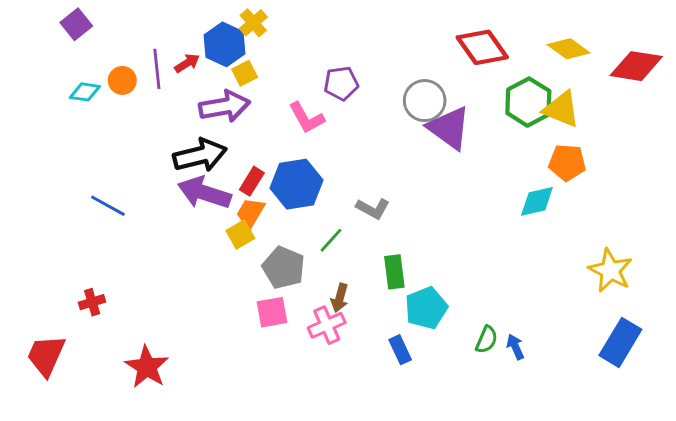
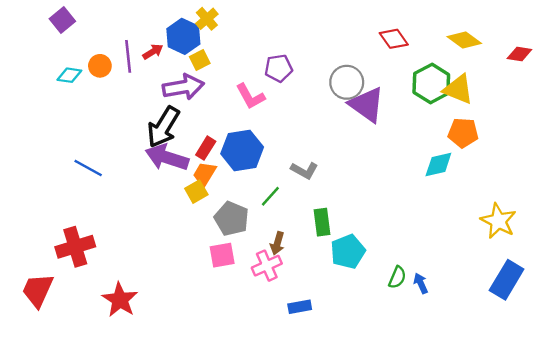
red diamond: (482, 47) -> (394, 39), size x0.7
red diamond: (636, 66) -> (519, 54), size x0.6
black arrow: (200, 155) -> (163, 127), turned 135
red cross: (92, 302) -> (75, 247), size x1.8
blue rectangle: (400, 350) -> (300, 307), moved, turned -75

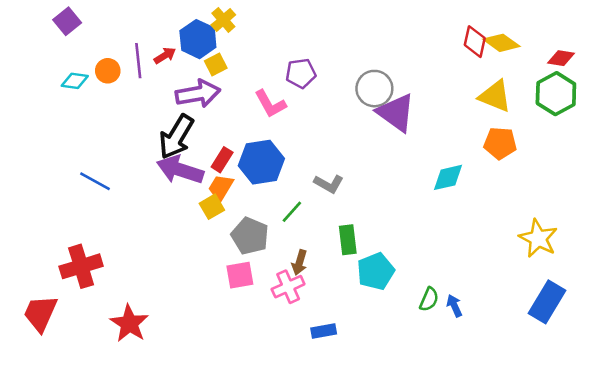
red diamond: (394, 39) -> (475, 42), moved, turned 48
green hexagon: (431, 83) -> (556, 94), moved
cyan diamond: (438, 165) -> (448, 177), moved

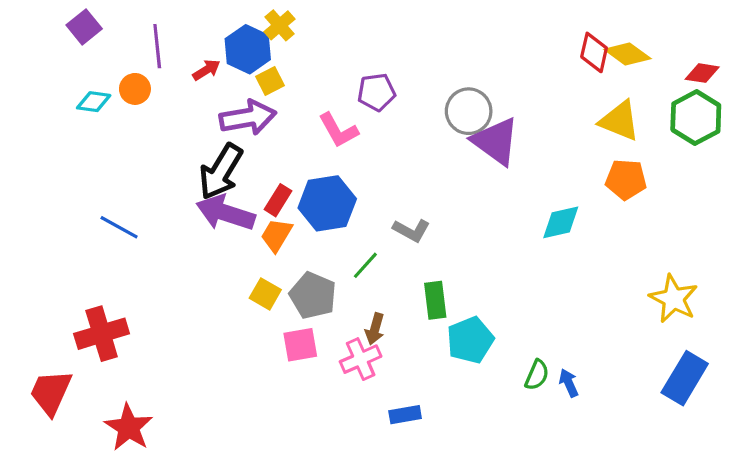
purple line: (138, 61) -> (157, 46), moved
yellow square: (212, 207) -> (265, 294), moved, turned -30
red star: (129, 323) -> (129, 427), moved

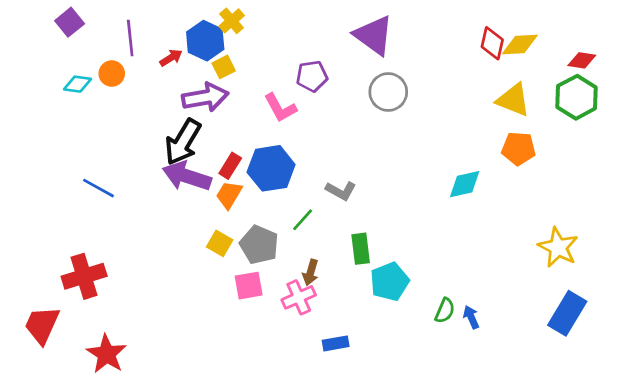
yellow diamond: (627, 54) -> (520, 45), turned -39
purple triangle: (496, 141) -> (374, 35), moved

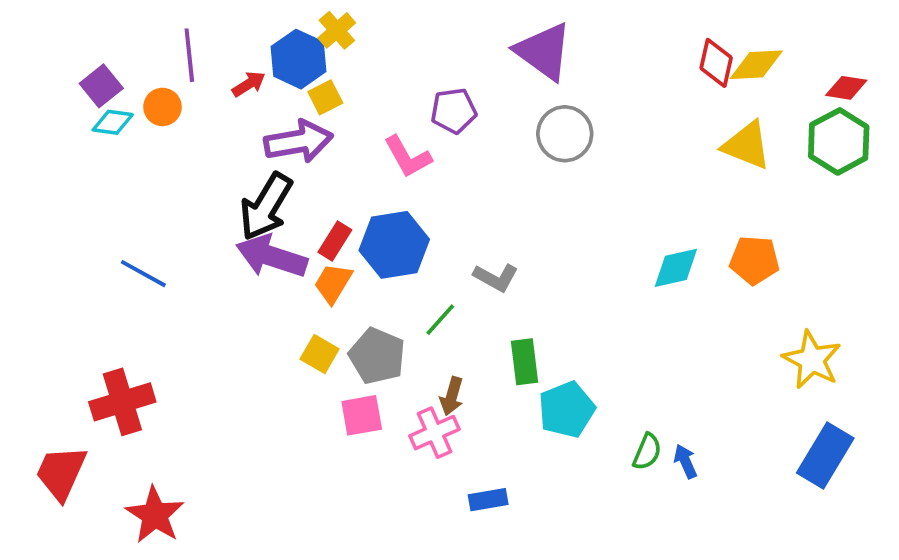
purple square: (70, 22) -> (101, 86), moved
orange pentagon: (519, 149) -> (754, 260), moved

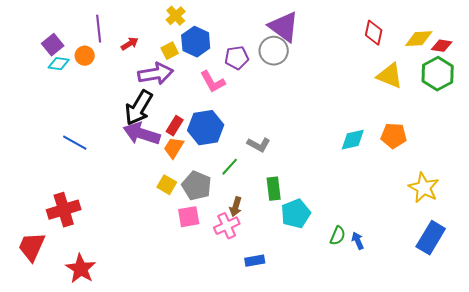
blue hexagon: (299, 59) -> (196, 42), moved
yellow diamond: (756, 65) -> (419, 39), moved
gray circle: (565, 134) -> (274, 51), moved

